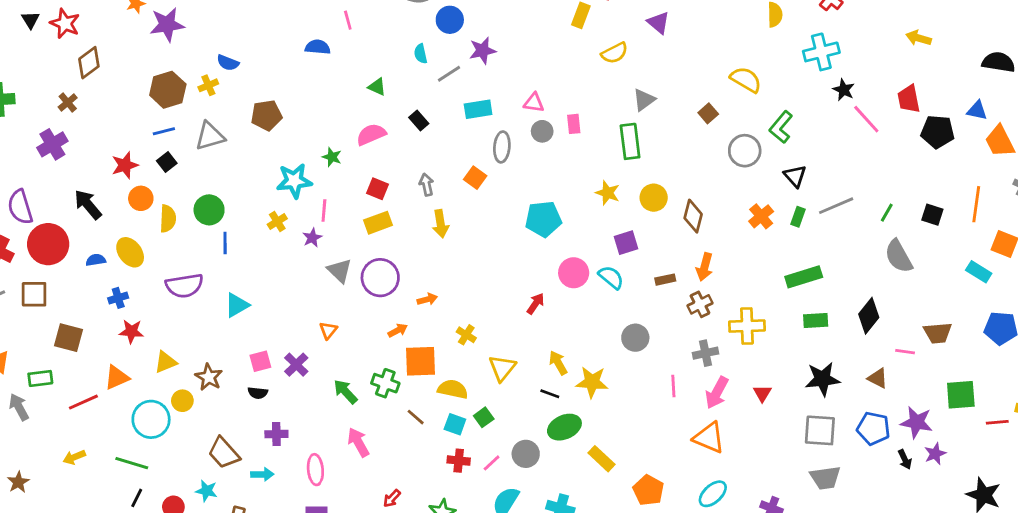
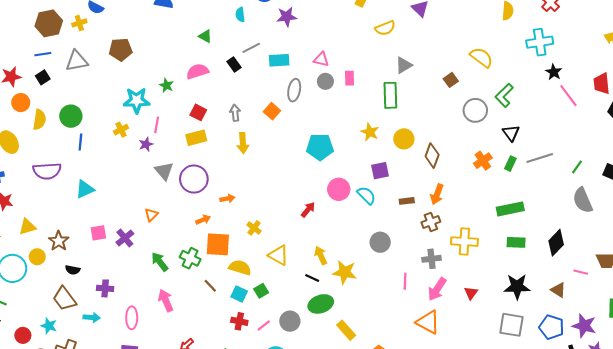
gray line: (449, 74) -> (251, 48), moved
yellow triangle: (502, 368) -> (278, 255), turned -45
black semicircle: (258, 393) -> (73, 270), moved

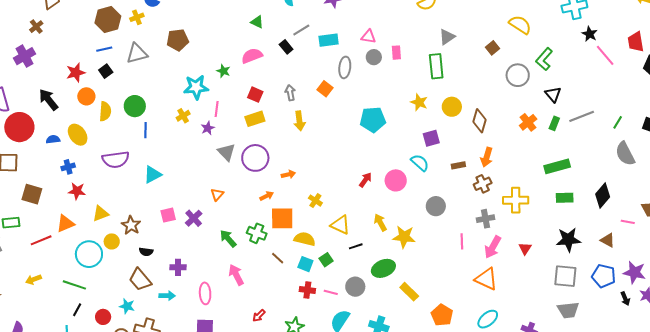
pink circle: (339, 189) -> (396, 180), moved
black line: (312, 278) -> (356, 246), moved, turned -40
pink line: (264, 325) -> (331, 292), turned 56

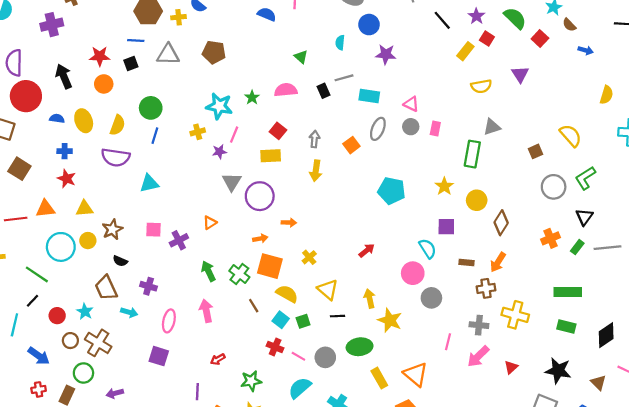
yellow semicircle: (105, 111) -> (118, 125), moved
pink circle: (396, 180) -> (413, 273), moved
orange triangle: (486, 279) -> (416, 374), moved

